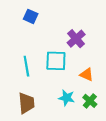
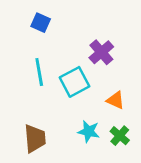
cyan square: (56, 61) -> (75, 82), turned -30
cyan line: (26, 66) -> (39, 72), moved

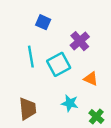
blue square: (41, 23) -> (43, 22), moved
green cross: (120, 136) -> (96, 116), moved

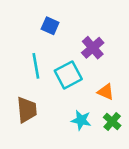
brown trapezoid: (28, 109) -> (27, 110), moved
green cross: (96, 116) -> (112, 121), moved

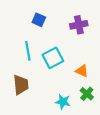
purple cross: (93, 48) -> (79, 25), moved, turned 30
cyan star: (81, 120) -> (63, 102), moved

